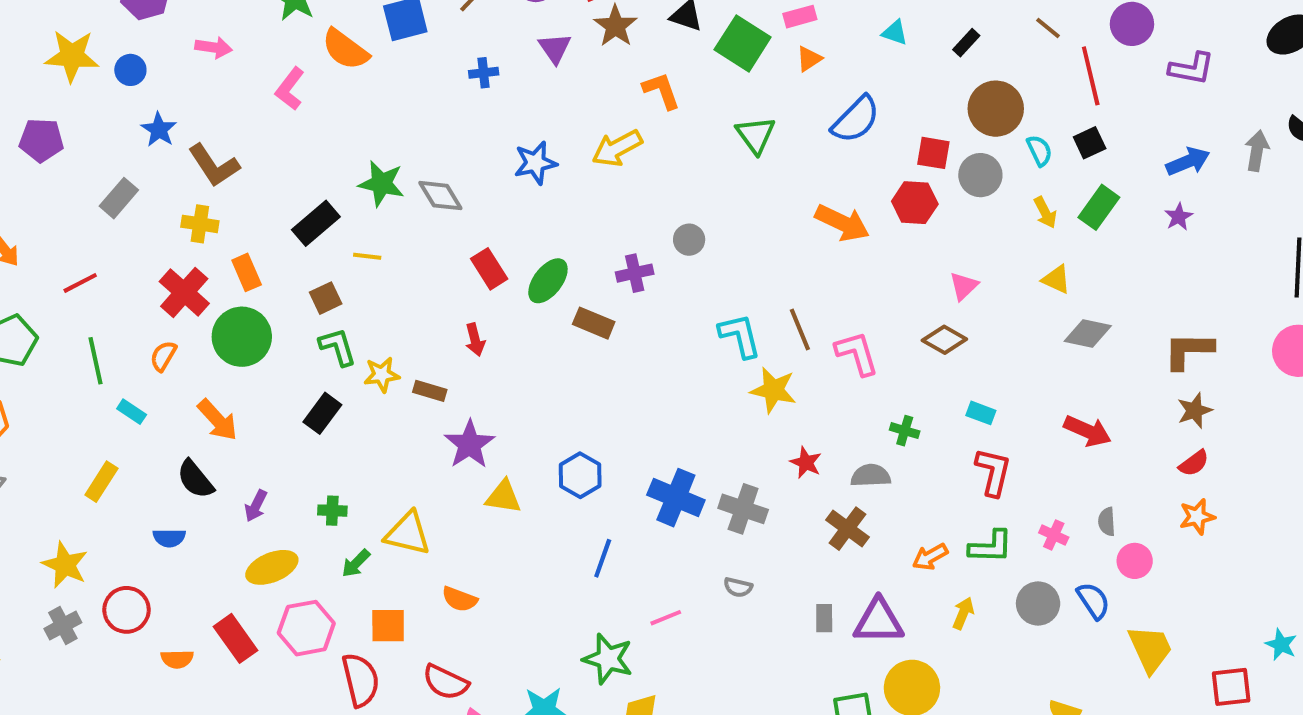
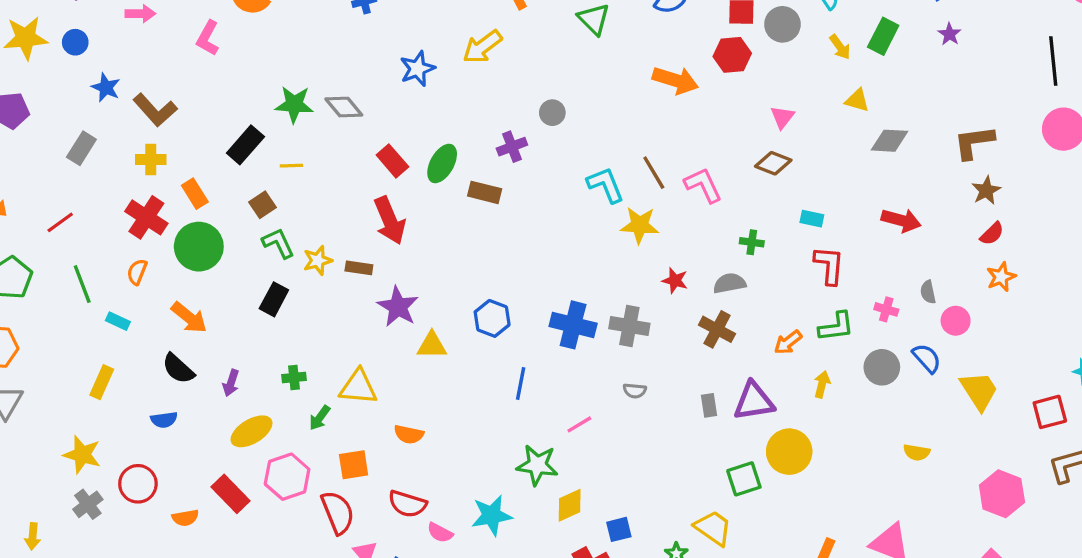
red arrow: (475, 340) -> (390, 220), size x1.8

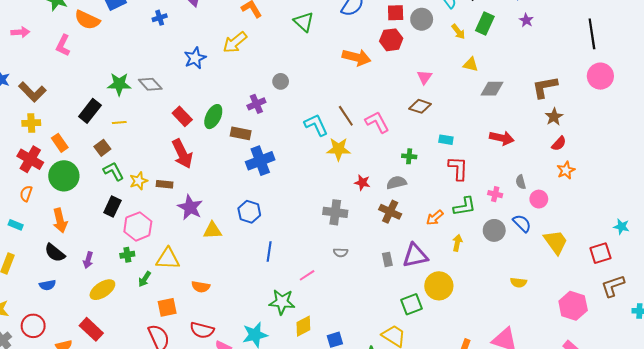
orange arrow: (189, 318) -> (60, 220), turned 40
blue cross: (573, 325) -> (260, 161), moved, turned -32
pink hexagon: (287, 477) -> (138, 226), moved

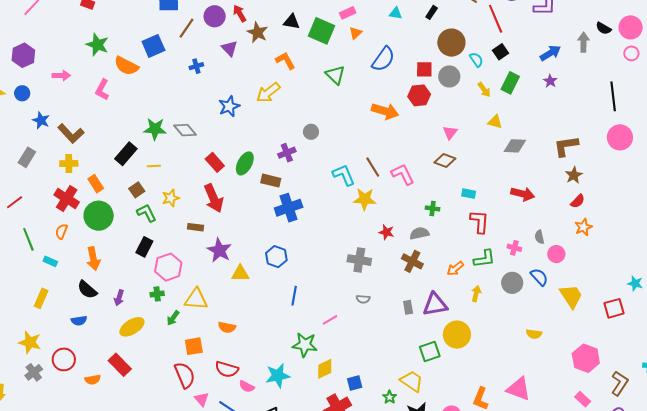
yellow star: (139, 181) -> (171, 198), moved
brown L-shape: (613, 286) -> (620, 383), moved, turned 140

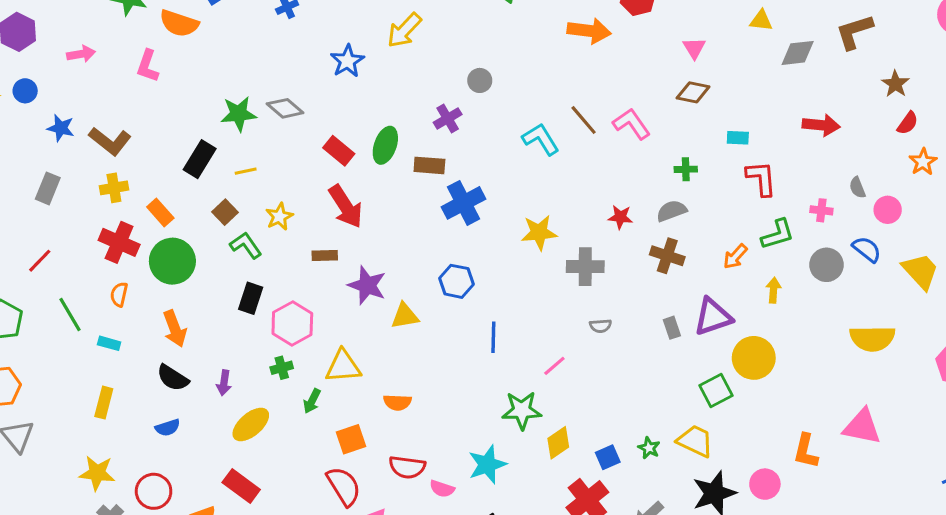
brown L-shape: (566, 146) -> (854, 32), moved
yellow star: (365, 199) -> (539, 233), moved
yellow semicircle: (534, 334) -> (872, 338), size x1.8
green star: (390, 397) -> (649, 448), moved

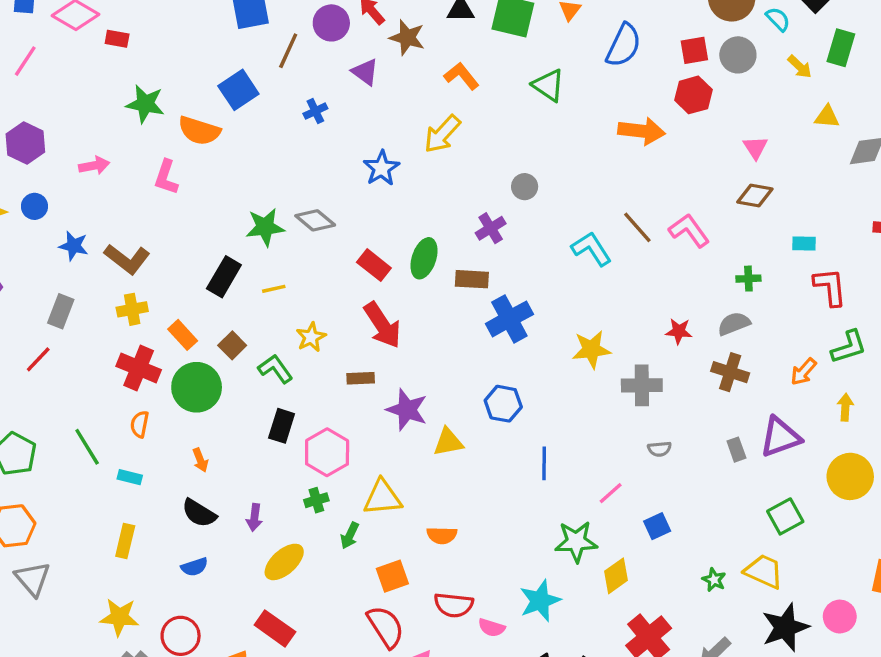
brown square: (225, 212) -> (232, 345), moved
red line: (40, 261) -> (38, 359), moved
orange arrow: (175, 329) -> (200, 460), size x0.6
yellow circle: (754, 358) -> (850, 476), moved
blue square: (608, 457) -> (657, 526), moved

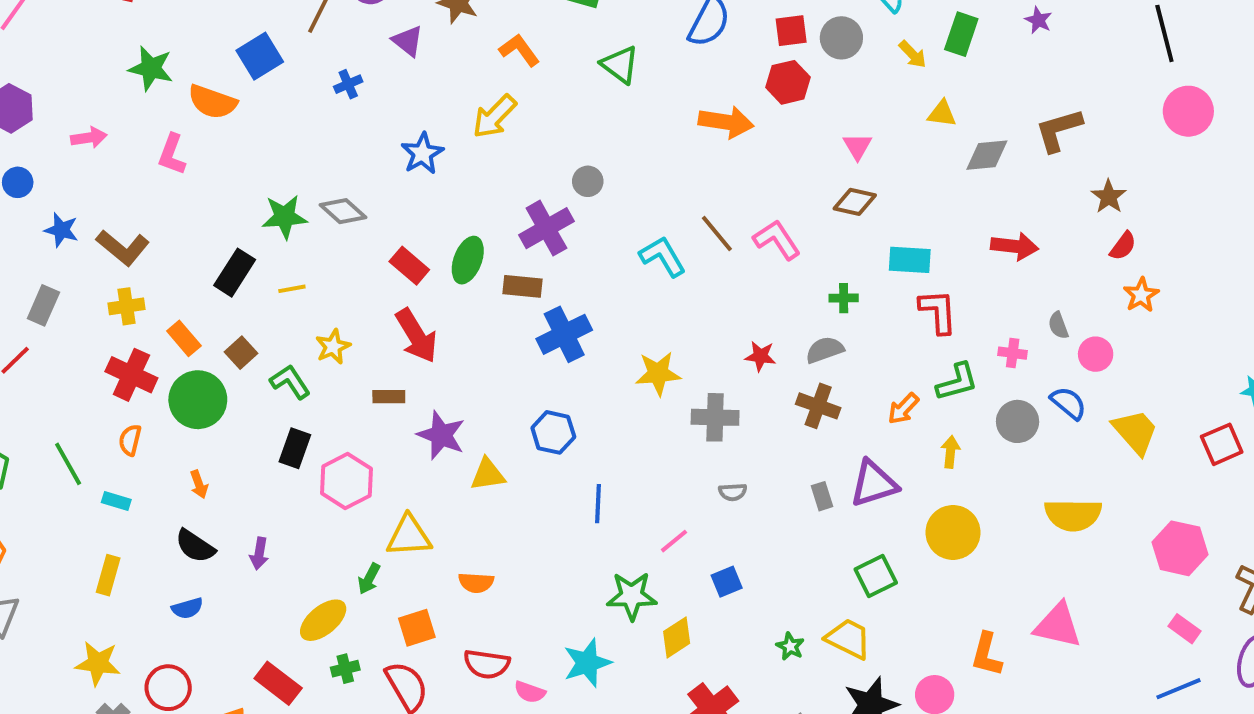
purple cross: (491, 228) -> (546, 228), size x1.5
cyan rectangle: (804, 244) -> (910, 260), size x1.5
green cross: (316, 500) -> (345, 669), moved
yellow ellipse: (284, 562) -> (323, 620), moved

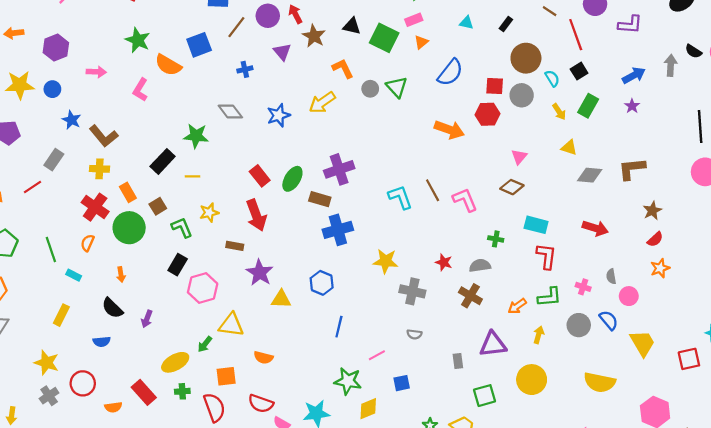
gray circle: (588, 181) -> (370, 89), moved
gray diamond: (343, 211) -> (230, 111), moved
gray rectangle: (822, 496) -> (458, 361), moved

